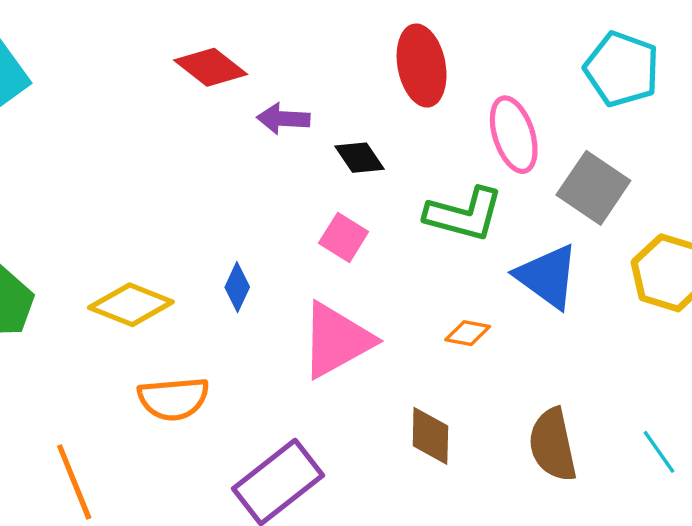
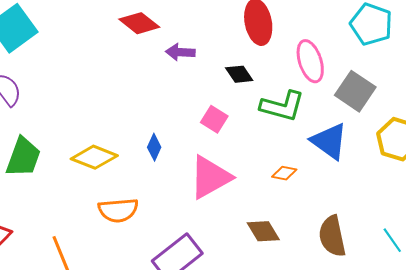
black diamond: (360, 158) -> (239, 74), moved
brown diamond: (430, 436) -> (263, 231), turned -32

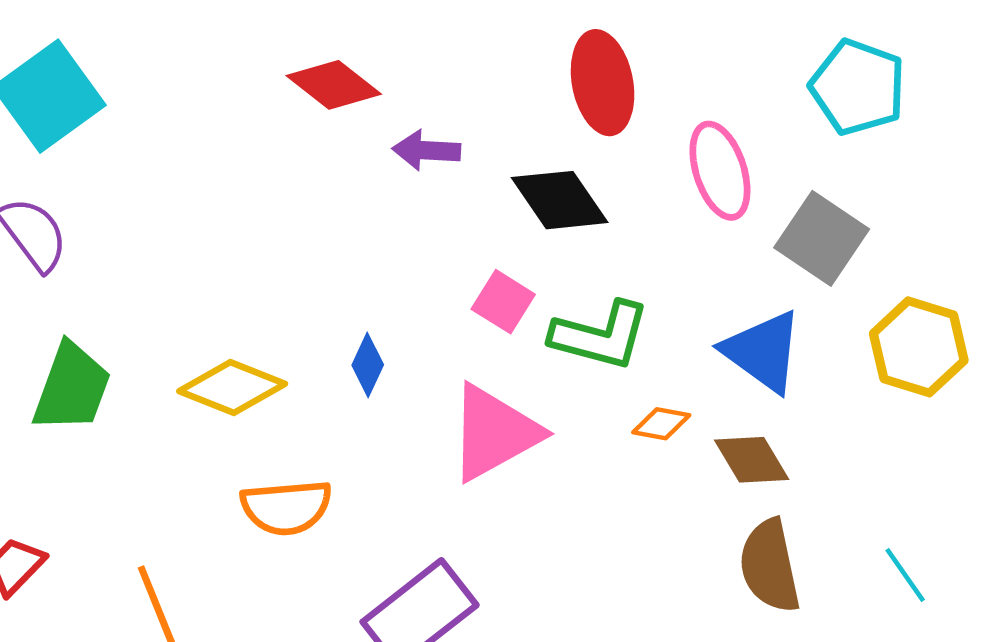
black diamond: (239, 74) -> (560, 200), size x1.5
green L-shape: (282, 106) -> (600, 336), moved
brown diamond: (263, 231) -> (752, 460), moved

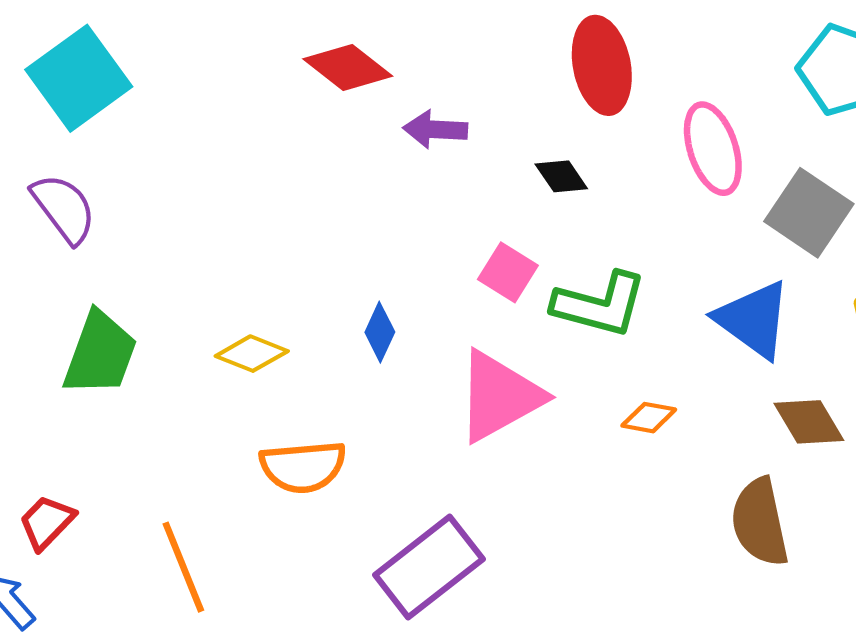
black diamond: (560, 200) -> (561, 176), size x0.6
yellow diamond: (232, 388) -> (252, 354), size x0.7
orange diamond: (661, 424) -> (649, 418), moved
brown diamond: (752, 460) -> (809, 422), moved

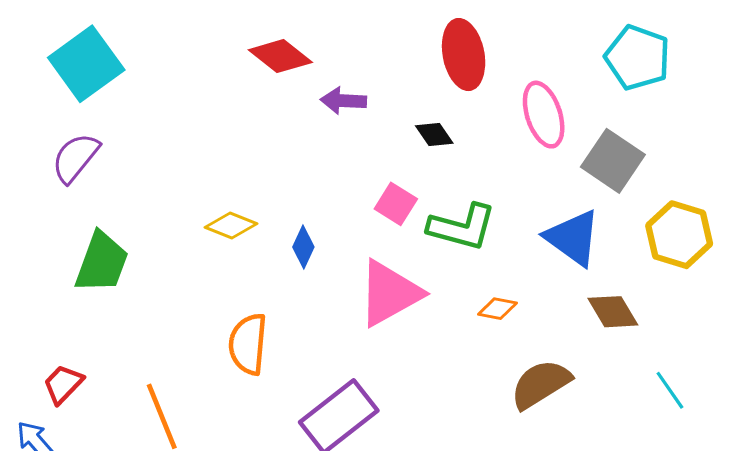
purple semicircle: (64, 208) -> (75, 158), turned -104
yellow diamond: (252, 354) -> (231, 225), moved
orange semicircle: (303, 467) -> (248, 344), turned 100
brown semicircle: (760, 522) -> (541, 384), moved, turned 70

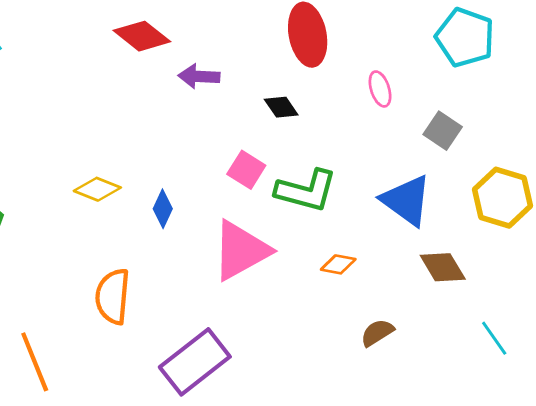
pink ellipse: (544, 115) -> (380, 89), size x0.6
gray square: (613, 161) -> (443, 131), size x0.7
brown semicircle: (541, 384) -> (377, 333), size x0.6

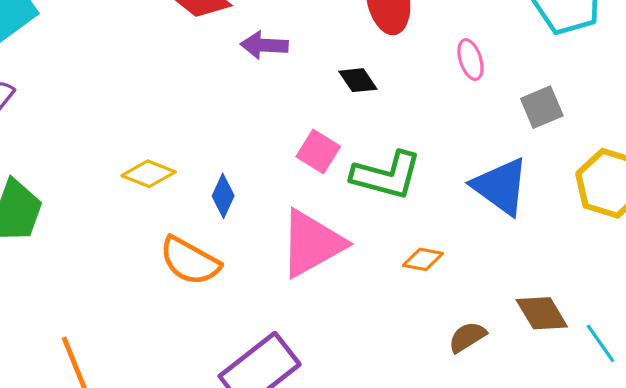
gray square: (443, 131) -> (542, 107), turned 33
brown diamond: (443, 267) -> (542, 313), moved
orange semicircle: (113, 296) -> (190, 261), moved, turned -66

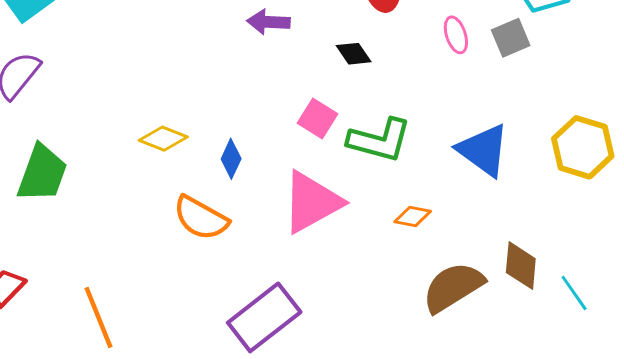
gray square: (542, 107) -> (511, 38), moved
brown diamond: (542, 313) -> (521, 266), turned 36
brown semicircle: (467, 337) -> (453, 287), size x1.8

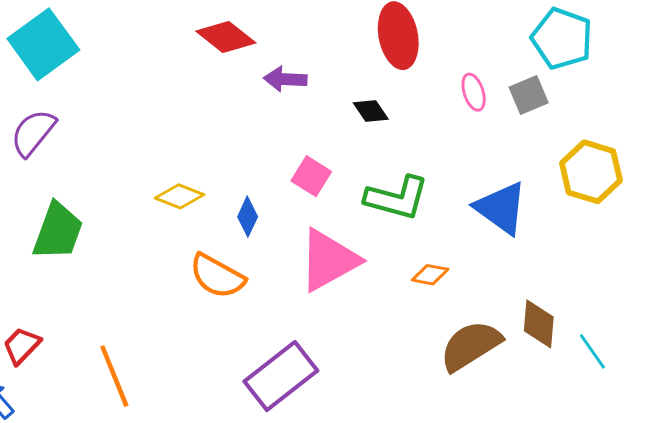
pink square: (318, 118) -> (311, 176), moved
yellow hexagon: (583, 147) -> (591, 172), moved

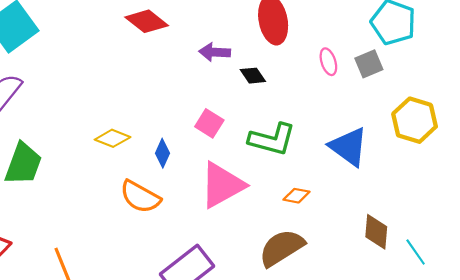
purple arrow: (285, 79) -> (215, 52), moved
brown semicircle: (471, 346) -> (282, 248), moved

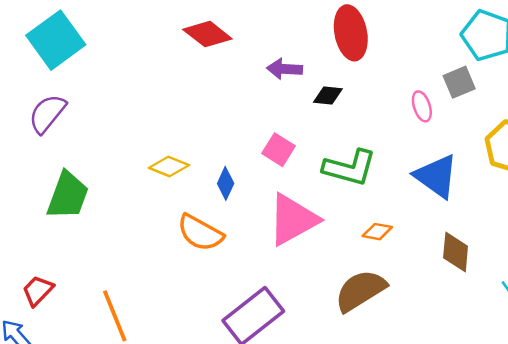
pink ellipse: (328, 62) -> (422, 106), moved
black diamond: (253, 76) -> (328, 95), turned -50
brown diamond: (376, 232) -> (456, 252), moved

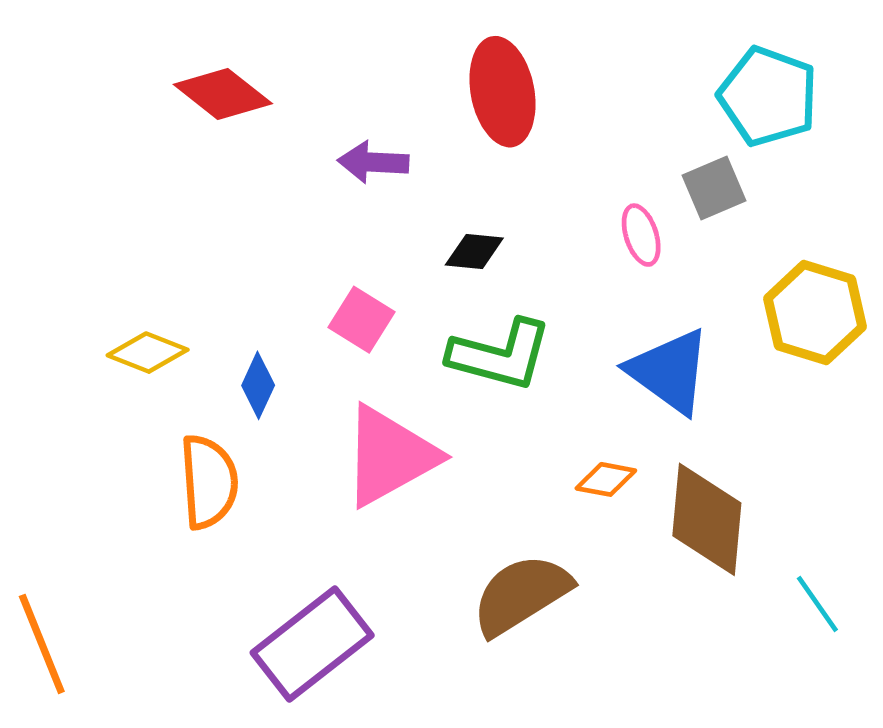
black diamond: (328, 95) -> (474, 251), moved
orange diamond: (377, 232) -> (606, 479), moved
orange semicircle: (200, 233) -> (209, 482), turned -123
brown diamond: (456, 252) -> (707, 519), size x1.4

